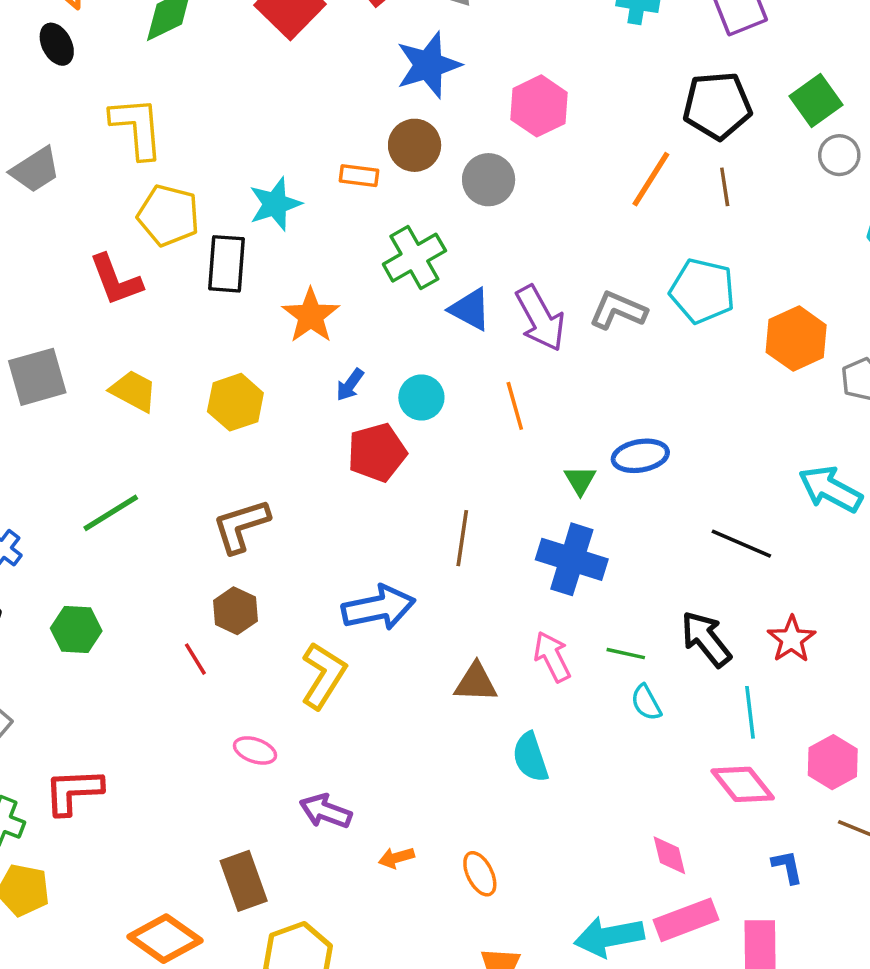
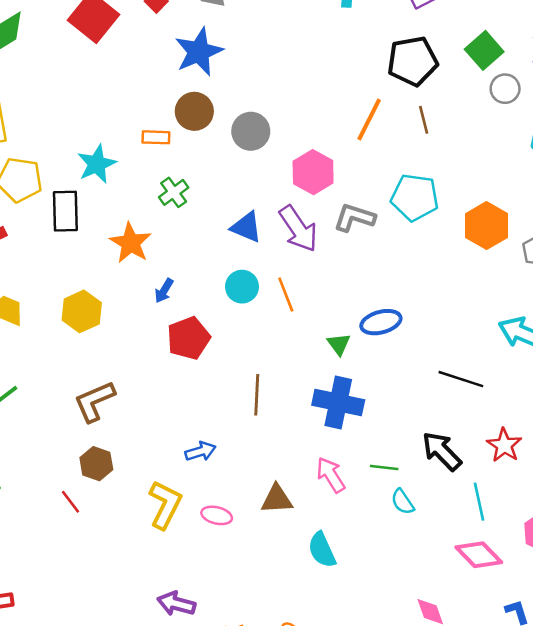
pink hexagon: (539, 106) -> (313, 172), moved
green cross: (414, 258) -> (174, 192), moved, size x0.7
cyan circle: (421, 397) -> (242, 287), moved
blue arrow: (378, 608) -> (201, 451), size x0.6
pink ellipse: (255, 750) -> (217, 515), moved

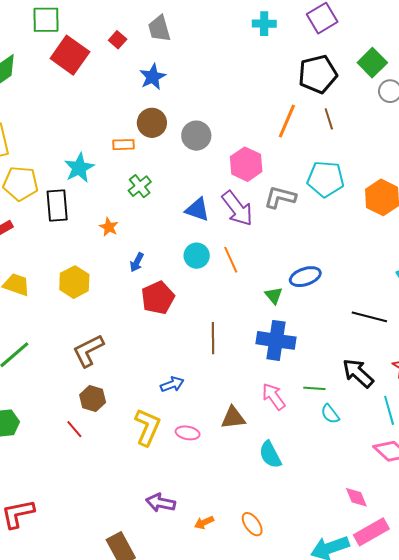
blue star: (199, 52) -> (153, 77), size x0.7
orange star: (131, 243) -> (109, 227), size x0.6

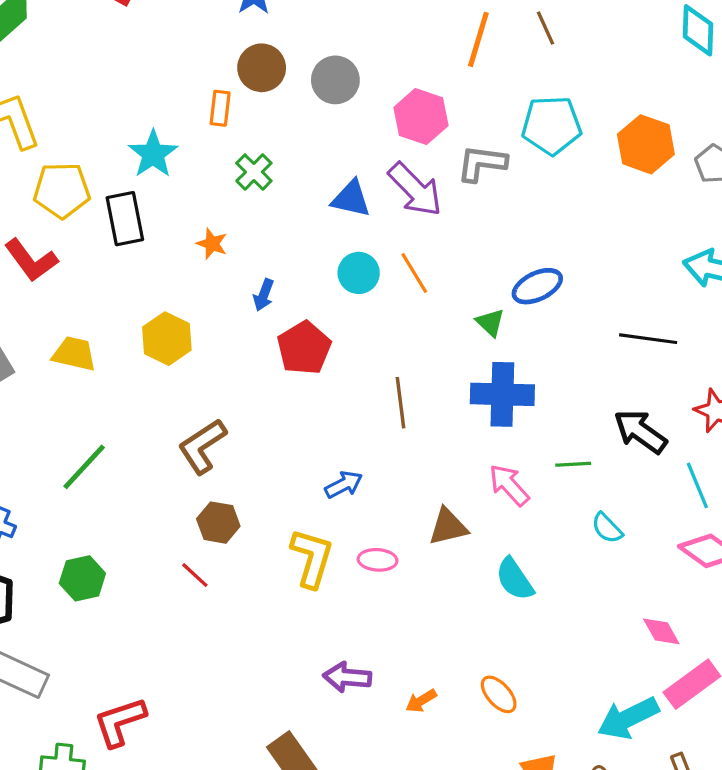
orange rectangle: (124, 145) -> (220, 108), turned -75
cyan semicircle: (330, 414) -> (607, 528), moved

